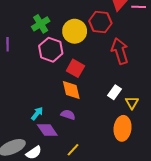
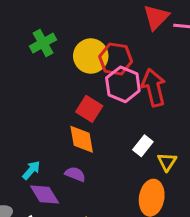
red hexagon: (100, 22) -> (116, 59), moved
pink hexagon: (51, 50) -> (123, 84), moved

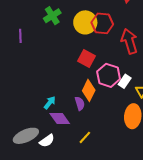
pink hexagon: (123, 84) -> (109, 75), moved
orange diamond: (82, 139) -> (89, 90), moved, turned 40
purple semicircle: (75, 174) -> (80, 103), turned 56

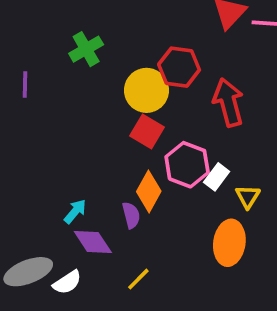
yellow circle: (85, 22) -> (146, 90), moved

